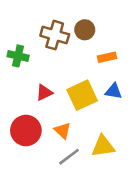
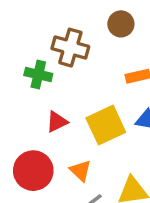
brown circle: (85, 30) -> (121, 24), moved
green cross: (18, 56) -> (38, 75), moved

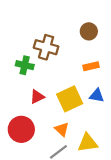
brown circle: (121, 24) -> (89, 31), moved
orange triangle: (80, 171) -> (62, 129), moved

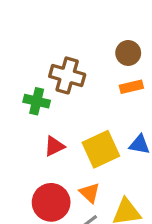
orange rectangle: (91, 66) -> (131, 87), moved
red circle: (21, 129) -> (51, 202), moved

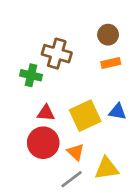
red triangle: (54, 146) -> (46, 113), turned 30
red circle: (51, 202) -> (43, 143), moved

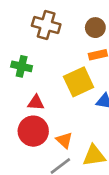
brown cross: (57, 54) -> (46, 25), moved
yellow square: (85, 116) -> (79, 82), moved

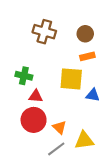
green cross: (22, 66) -> (24, 76), moved
yellow square: (79, 82) -> (71, 79), turned 30

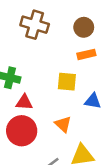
yellow square: (71, 79) -> (67, 82), size x0.7
orange triangle: (59, 127) -> (63, 124), moved

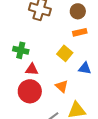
yellow square: (67, 82) -> (65, 53), turned 35

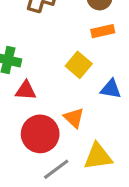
red circle: (30, 91) -> (40, 134), moved

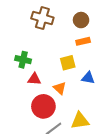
yellow square: (79, 65) -> (68, 63), turned 35
orange triangle: (74, 118) -> (60, 88), moved

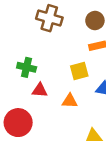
orange triangle: (60, 88) -> (70, 101), turned -40
red circle: (43, 106) -> (18, 123), moved

